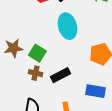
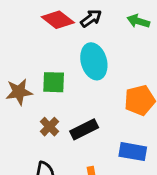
green square: (37, 53) -> (54, 82), moved, turned -30
brown cross: (35, 73) -> (49, 127), turned 32

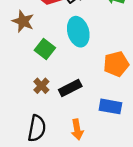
green square: (54, 82) -> (45, 49), turned 36
brown star: (19, 92) -> (23, 21), moved, turned 30

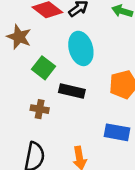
brown cross: (41, 86) -> (40, 109), turned -35
black rectangle: (70, 88) -> (72, 91), moved, turned 40

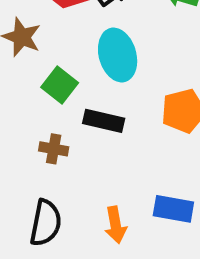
blue rectangle: (117, 132) -> (173, 209), moved

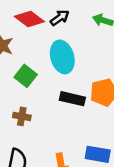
black rectangle: (104, 121) -> (72, 99), moved

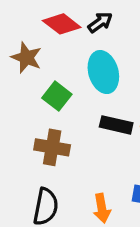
brown cross: (22, 116) -> (52, 147), size x1.5

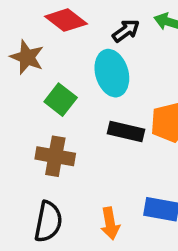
black arrow: (100, 22) -> (126, 31), moved

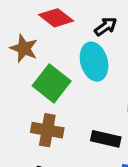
green square: (61, 100) -> (52, 83), size x1.4
black rectangle: (126, 131) -> (106, 139), moved

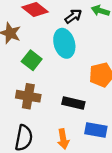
green square: (52, 83) -> (32, 60), size x0.7

